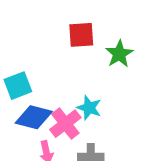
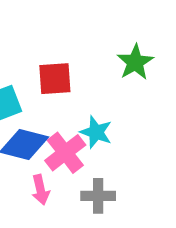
red square: (81, 35) -> (55, 79), moved

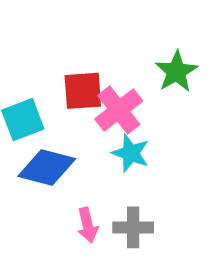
pink cross: (65, 153) -> (119, 110), moved
pink arrow: (41, 190) -> (88, 225), moved

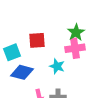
pink cross: (119, 110) -> (75, 48), moved, turned 30

